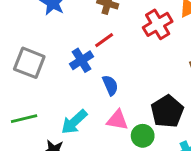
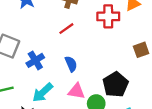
red cross: (158, 24) -> (108, 16), turned 30
blue cross: (82, 60) -> (35, 60), moved

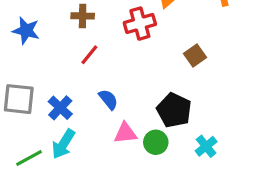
cyan arrow: (43, 93) -> (63, 144), moved

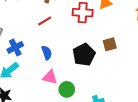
black pentagon: (174, 110) -> (84, 55), moved

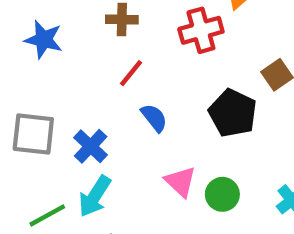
blue semicircle: (47, 53) -> (154, 118), moved
pink triangle: (50, 77) -> (180, 182), turned 49

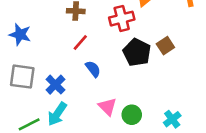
blue star: (44, 40) -> (20, 35), moved
black pentagon: (233, 113) -> (137, 52), moved

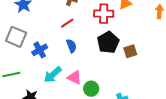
brown square: (165, 46) -> (130, 51), moved
pink triangle: (107, 107) -> (74, 77), turned -35
cyan arrow: (57, 114) -> (53, 75), moved

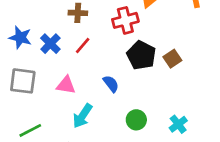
blue semicircle: (71, 46) -> (111, 84), moved
blue cross: (40, 50) -> (50, 44), moved
pink triangle: (74, 77) -> (66, 85), moved

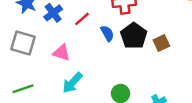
blue semicircle: (111, 84) -> (107, 33), moved

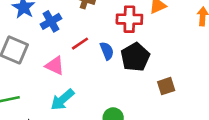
red line: (82, 19) -> (80, 44), moved
brown square: (161, 43) -> (166, 86), moved

